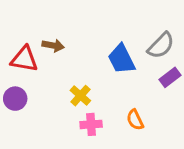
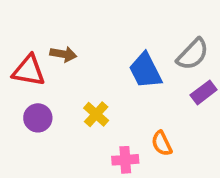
purple circle: (15, 99) -> (38, 118), moved
pink cross: (91, 124) -> (125, 160), moved

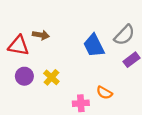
yellow cross: (96, 114) -> (51, 77), moved
orange semicircle: (162, 143) -> (104, 93), turned -35

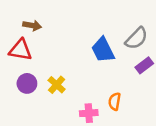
brown arrow: (41, 35) -> (32, 25), moved
orange semicircle: (104, 93) -> (115, 101), turned 70

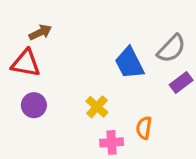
brown arrow: (32, 25) -> (40, 32), turned -36
yellow cross: (57, 85) -> (97, 107), moved

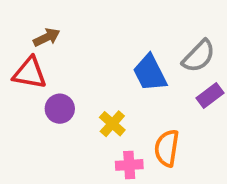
purple circle: (34, 105) -> (60, 109), moved
orange semicircle: (144, 128) -> (167, 148), size x1.4

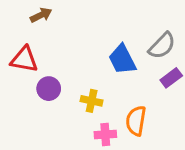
brown arrow: (47, 37) -> (41, 15), moved
yellow cross: (112, 124) -> (92, 101), turned -30

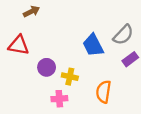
purple circle: (49, 89) -> (47, 67), moved
pink cross: (105, 135) -> (59, 99), moved

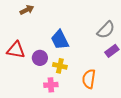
red triangle: (19, 45) -> (16, 50), moved
blue trapezoid: (93, 45) -> (60, 40), moved

